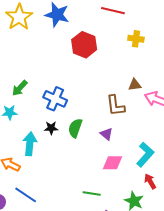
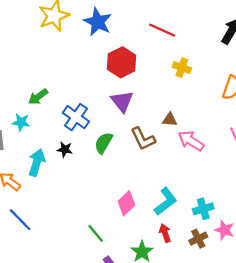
brown L-shape: (115, 106) -> (143, 139), turned -30
green semicircle: (75, 128) -> (103, 143), moved
purple triangle: (106, 134) -> (122, 101), moved, size x1.5
pink diamond: (112, 163) -> (126, 203), turned -55
green line: (92, 194) -> (96, 233), turned 30

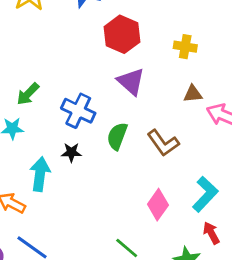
yellow cross: (182, 68) -> (185, 47), moved
brown L-shape: (143, 139) -> (163, 143), moved

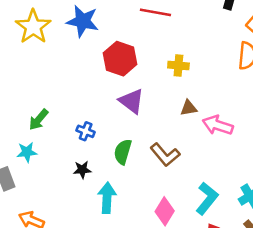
blue cross: (78, 111) -> (86, 131), size x0.6
cyan arrow: (40, 174) -> (107, 198), moved

